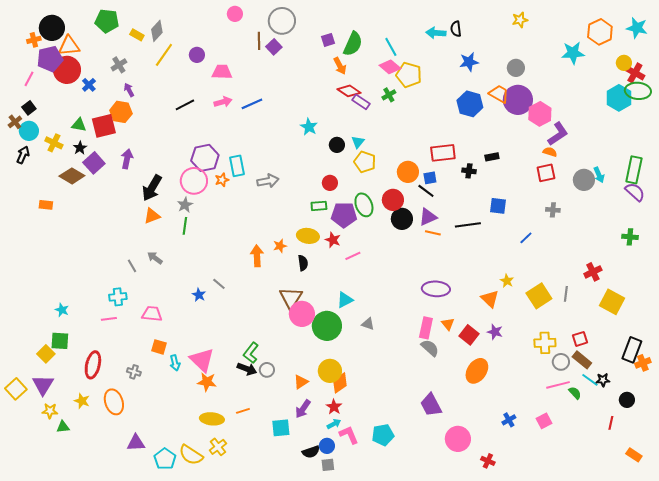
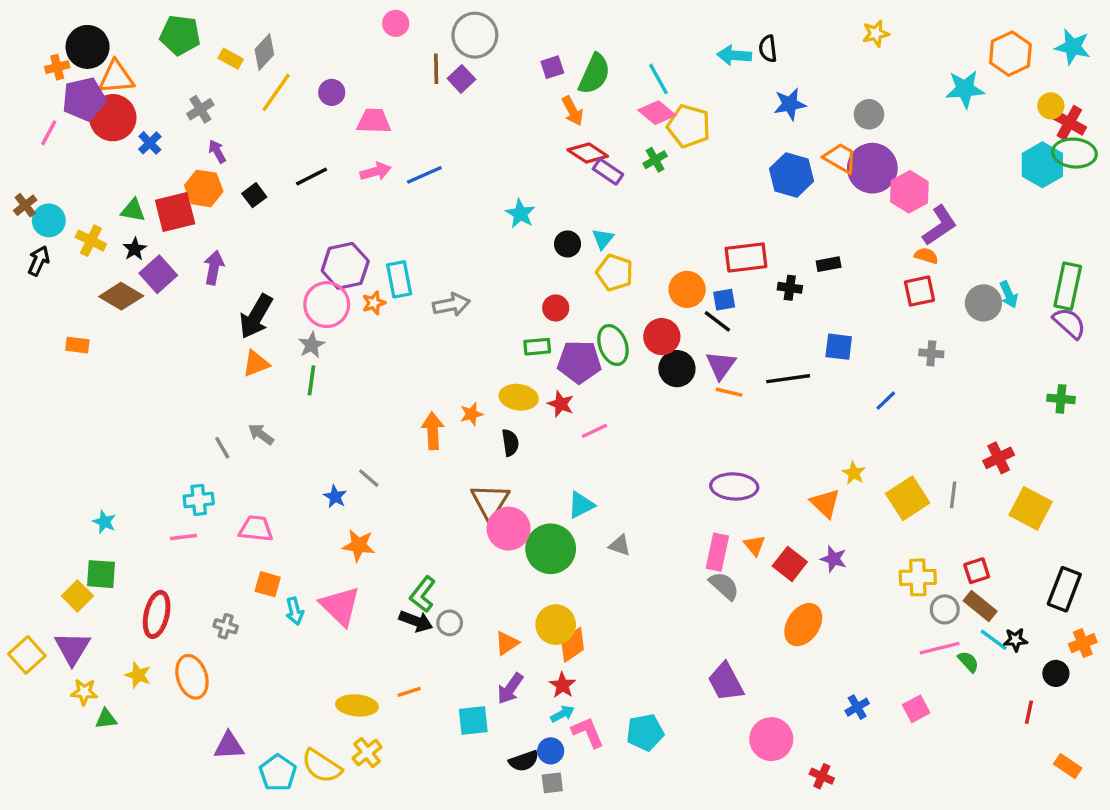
black square: (29, 108) -> (254, 195), moved
purple triangle: (428, 217) -> (721, 365), turned -30
orange cross: (643, 363) -> (1083, 643), moved
orange star: (207, 382) -> (359, 545), moved

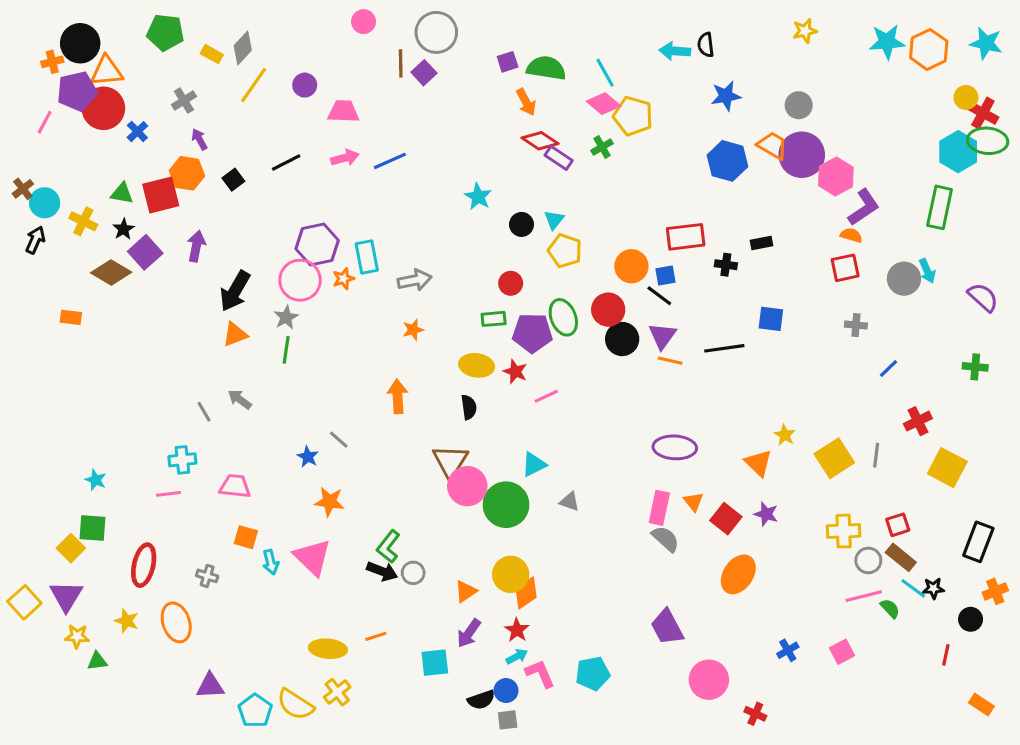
green semicircle: (594, 74) -> (546, 68), turned -105
cyan star: (965, 89) -> (887, 42), moved
green rectangle: (1068, 286) -> (940, 207), moved
blue line: (886, 401) -> (888, 368), moved
orange star: (472, 414) -> (413, 330), moved

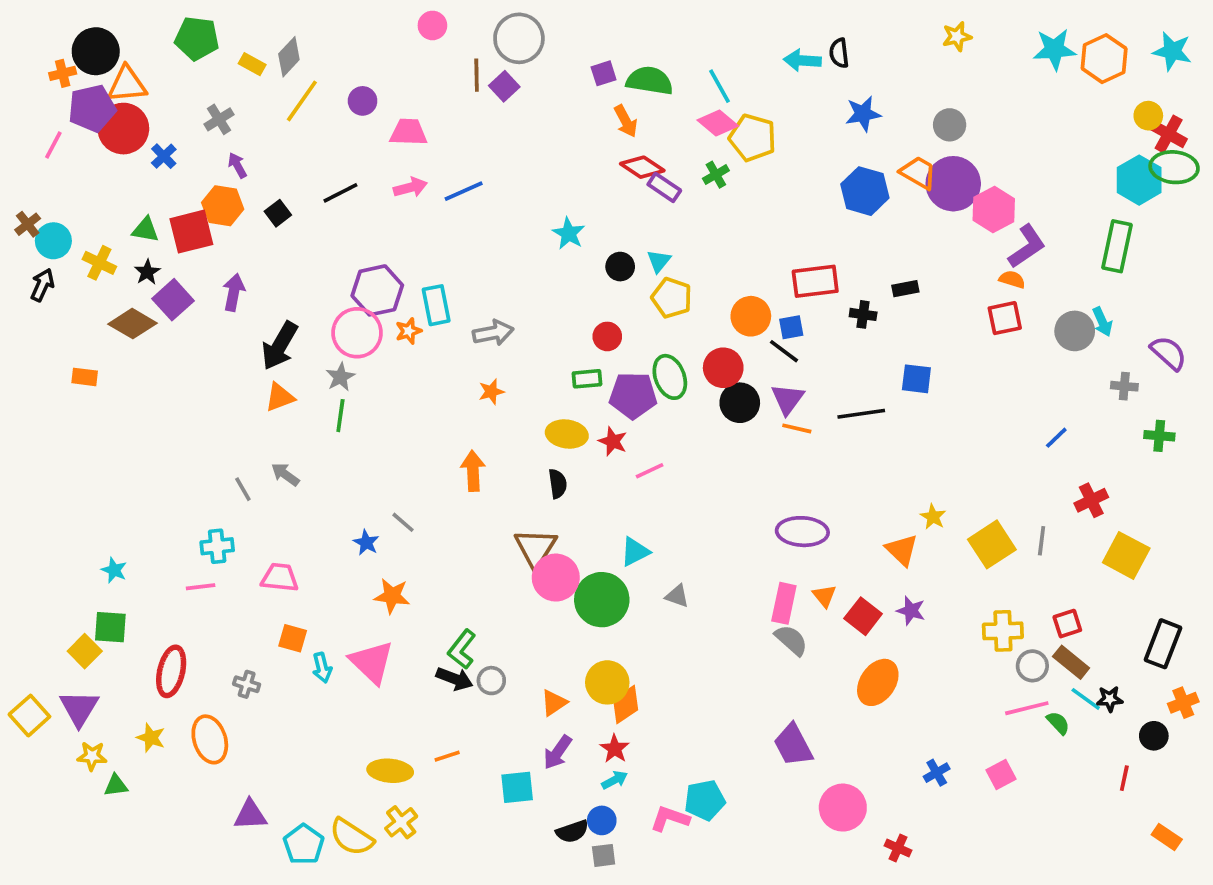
gray cross: (856, 325) -> (1124, 386), moved
pink L-shape: (540, 673) -> (670, 819), moved, turned -48

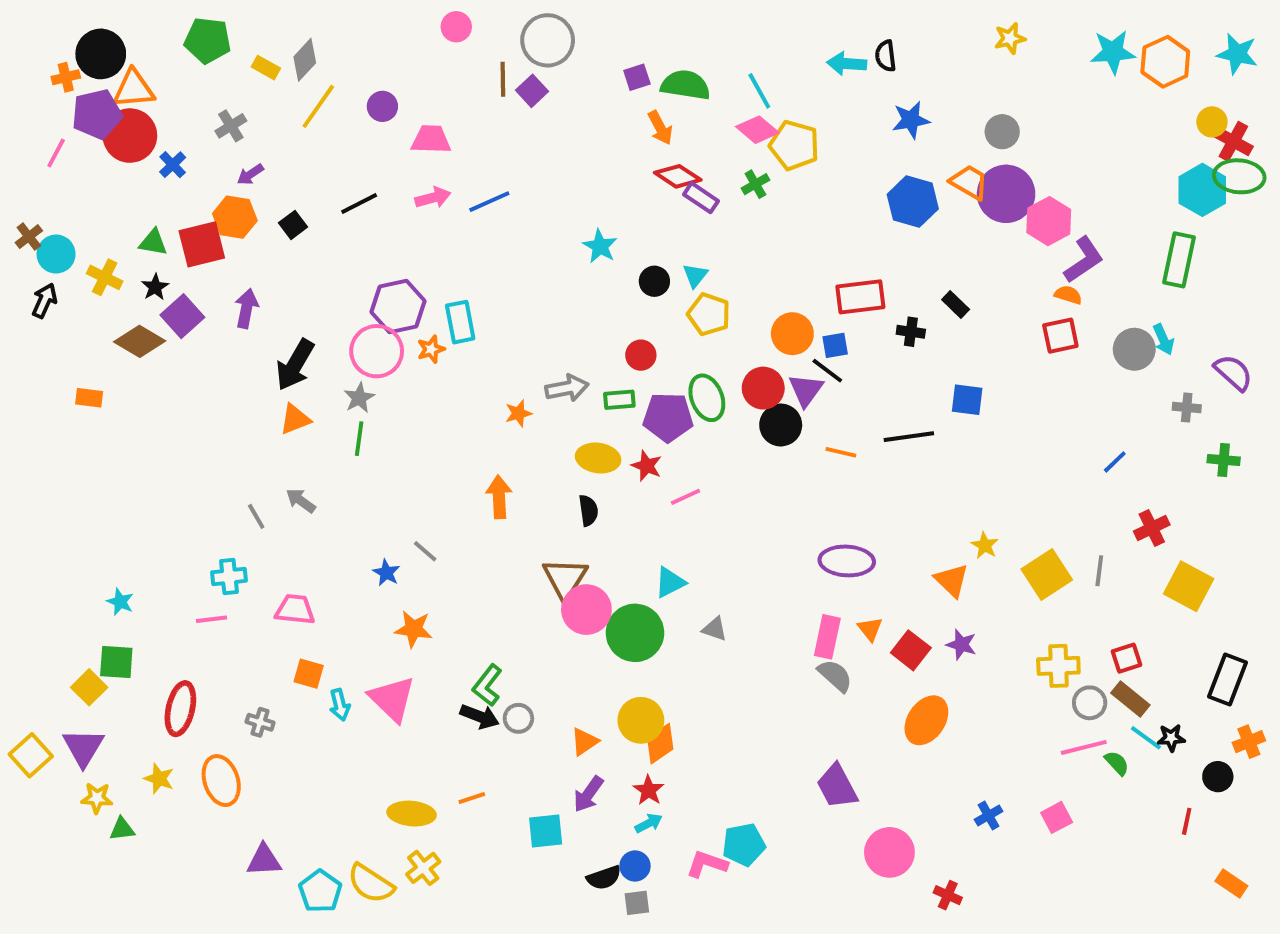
purple arrow: (237, 165) -> (250, 174), turned -95
black rectangle: (905, 289) -> (956, 305), turned 55
gray arrow: (493, 333) -> (567, 388), moved
purple triangle: (788, 399) -> (806, 390), moved

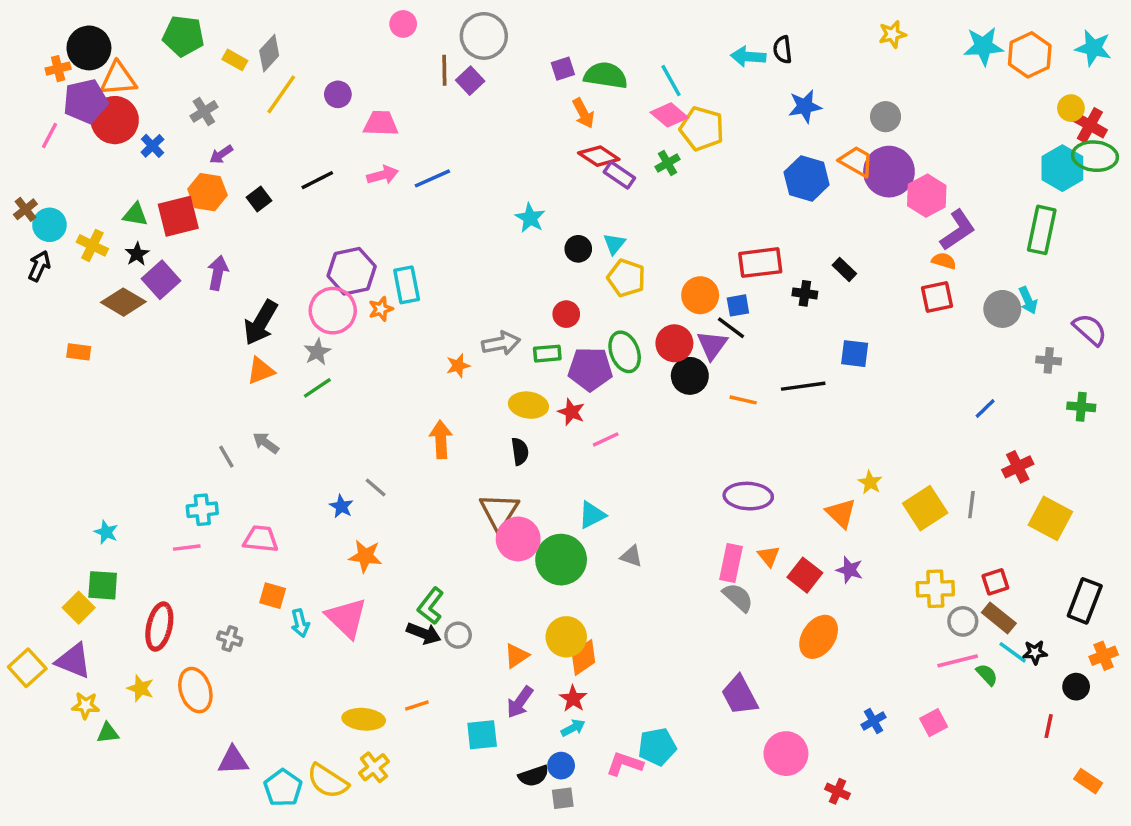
green line: (359, 439) -> (317, 388), turned 48
purple triangle: (83, 747) -> (73, 661), turned -39

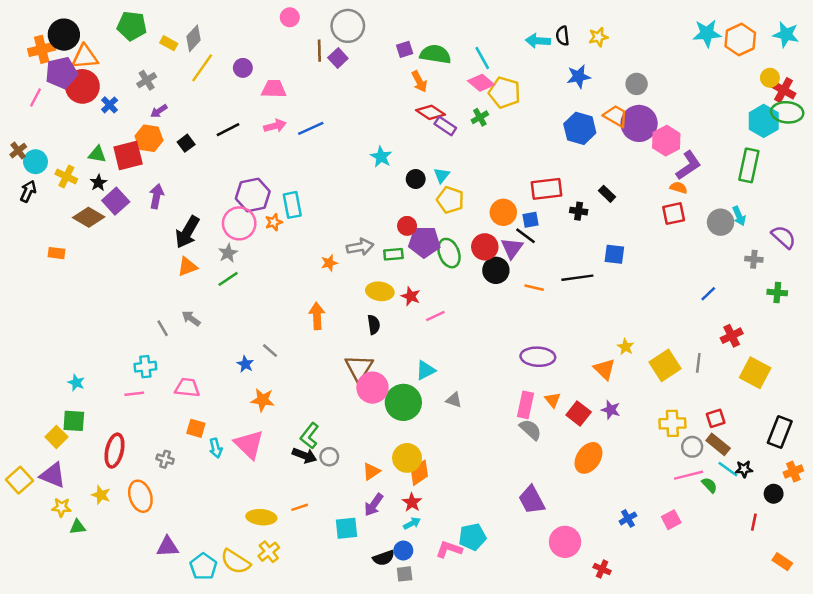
yellow star: (892, 34) -> (598, 37), moved
orange cross: (58, 69) -> (42, 49), size x1.5
purple pentagon: (590, 369) -> (424, 242), moved

